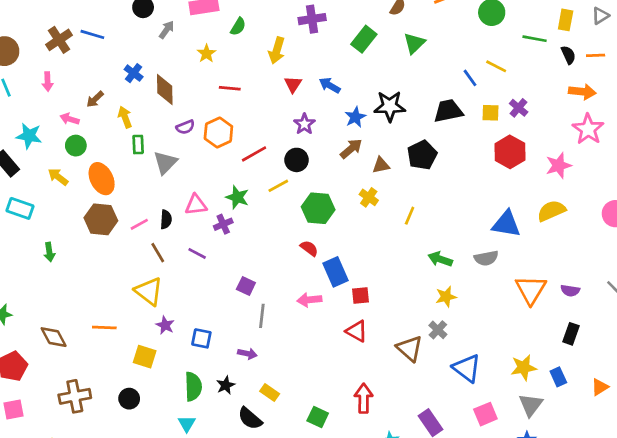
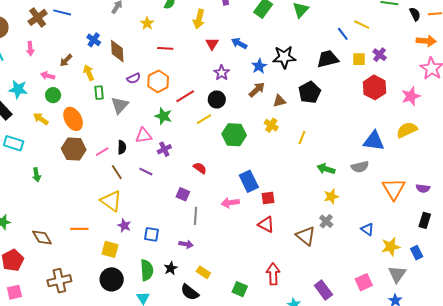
green star: (237, 197) -> (163, 116), moved
red semicircle: (309, 248) -> (200, 168), moved
blue triangle: (467, 368) -> (367, 229), moved, size x0.6
black circle: (129, 399) -> (112, 279), moved, size x1.5

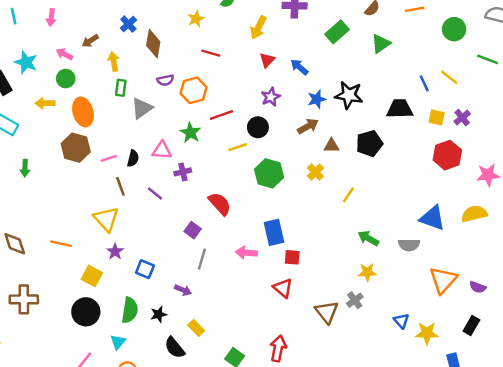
yellow arrow: (41, 119) -> (45, 103), turned -49
red semicircle: (200, 168) -> (220, 204), size x1.5
yellow star: (391, 247) -> (427, 333), moved

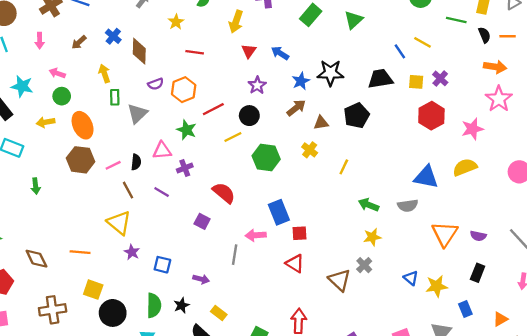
brown arrow: (90, 41) -> (79, 42), moved
gray line: (202, 259) -> (235, 255), moved
yellow square: (92, 276) -> (93, 290), moved

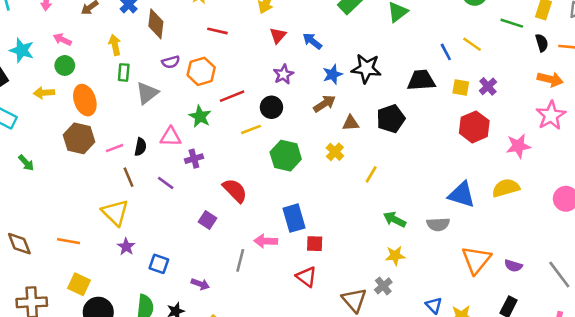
green arrow: (36, 186) -> (26, 163), turned -42

